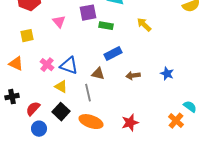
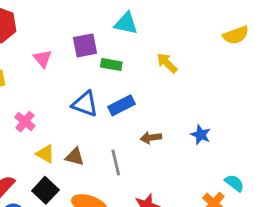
blue triangle: (69, 66) -> (85, 104), moved
brown triangle: (98, 74) -> (75, 157), moved
gray line: (88, 93) -> (116, 163), moved

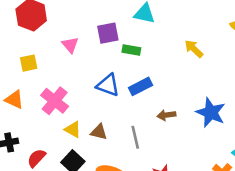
yellow arrow: (167, 63) -> (194, 49), moved
pink cross: (25, 122) -> (55, 101), size x1.5
blue star: (201, 135) -> (211, 112), size x1.6

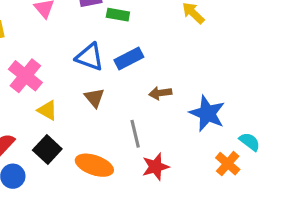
blue star: (211, 112) -> (207, 113), moved
brown triangle: (99, 132) -> (94, 98), moved, turned 36
gray line: (135, 137) -> (135, 134), moved

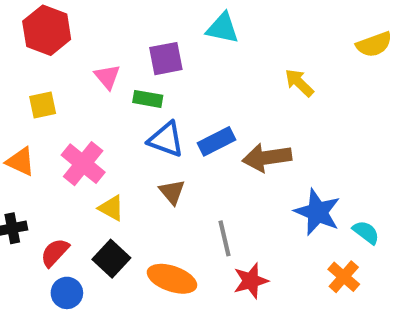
green rectangle: (118, 15) -> (148, 99), moved
brown arrow: (160, 93) -> (267, 158), moved, size x1.6
cyan semicircle: (250, 142) -> (366, 232), moved

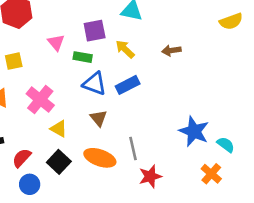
yellow arrow: (299, 83) -> (125, 49), moved
brown arrow: (267, 158) -> (171, 50), moved, size x0.6
orange ellipse: (172, 279) -> (100, 158), moved

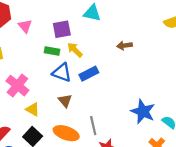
pink triangle: (56, 43) -> (25, 26), moved
yellow arrow: (125, 49) -> (75, 50), moved

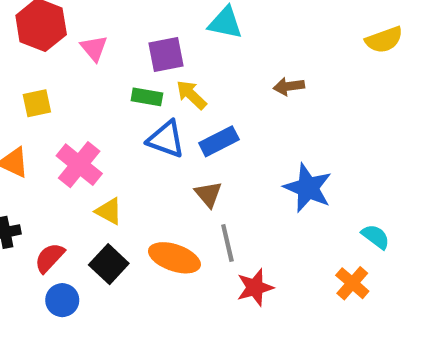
brown triangle: (65, 101) -> (208, 194), moved
blue star: (143, 112) -> (308, 188), moved

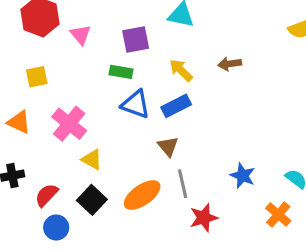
yellow arrow: (191, 95) -> (181, 70), moved
blue star: (308, 188) -> (243, 176), moved, size x0.7
orange ellipse: (174, 258) -> (142, 195), turned -54

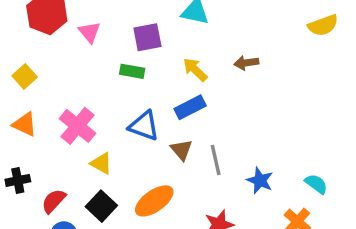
yellow square: (37, 77) -> (25, 76), moved, turned -30
blue triangle: (136, 104) -> (144, 126), moved
gray line: (183, 184) -> (216, 160), moved

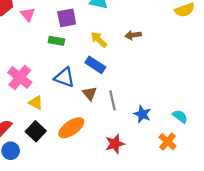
blue rectangle: (190, 107) -> (95, 65), turned 60

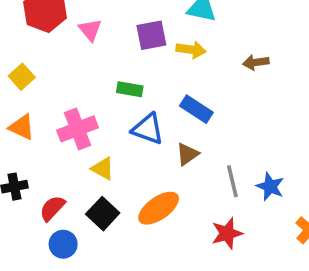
yellow arrow: (99, 40) -> (191, 50), moved, turned 144
green rectangle: (56, 41) -> (130, 89), moved
pink cross: (20, 77) -> (78, 129), turned 30
brown triangle: (90, 93) -> (187, 154), turned 35
gray line: (113, 100) -> (232, 181), moved

